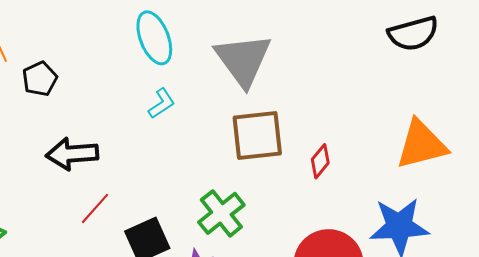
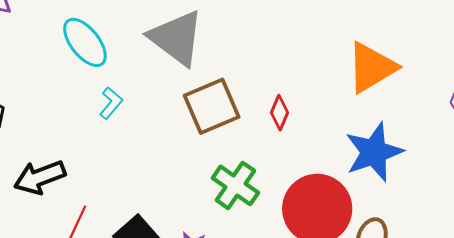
green cross: (221, 213) -> (235, 185), moved

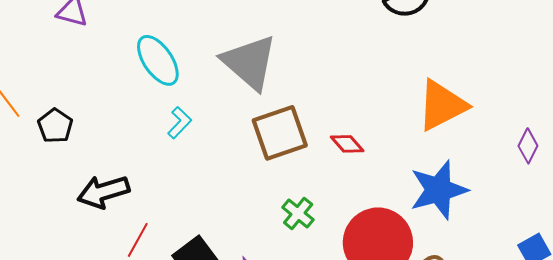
red diamond: (279, 113) -> (347, 144), turned -68
green cross: (235, 185) -> (298, 214), size x0.7

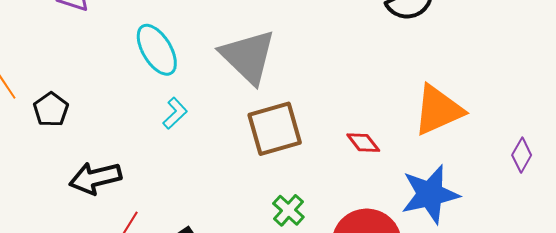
red diamond: (347, 144) -> (363, 143), moved

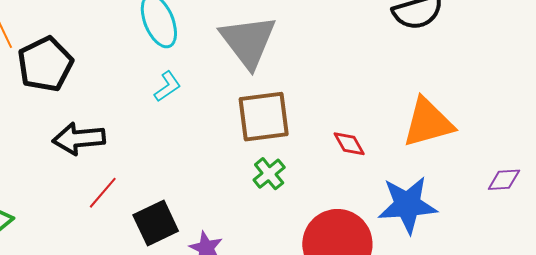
black pentagon: (51, 110) -> (45, 64), size x1.6
purple diamond: (522, 155) -> (504, 180), turned 48
green cross: (288, 210) -> (269, 174), moved

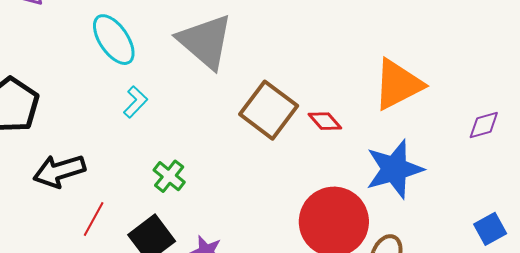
brown square: (264, 117) -> (269, 110), moved, turned -34
green cross: (269, 174) -> (169, 176), moved

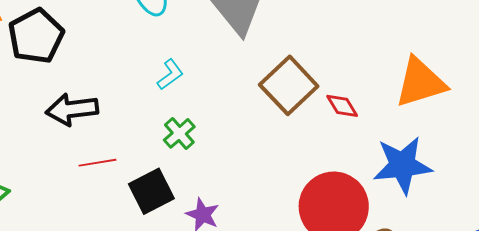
cyan L-shape: (135, 102) -> (170, 74), moved
red line: (94, 219) -> (98, 163), turned 42

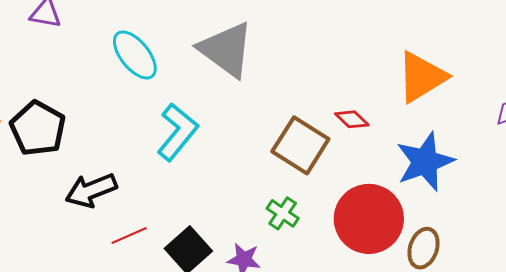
cyan L-shape: (170, 74) -> (177, 132), size x1.8
brown square: (289, 85) -> (300, 145), moved
green cross: (179, 133) -> (283, 213), moved

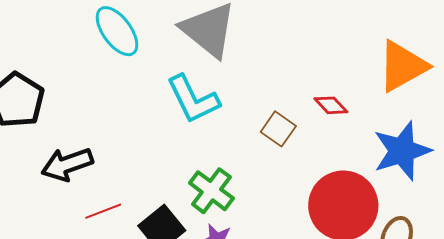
cyan L-shape: (177, 132) -> (193, 99), moved, turned 112
brown square: (300, 145) -> (278, 129), size x0.6
green cross: (283, 213) -> (211, 191), moved, size x1.4

